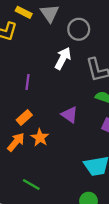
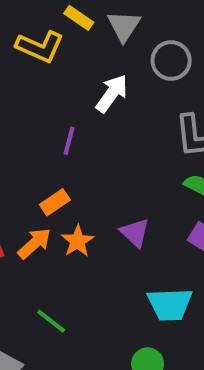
white arrow: (63, 58) -> (112, 94), moved
purple triangle: (70, 115) -> (135, 233), moved

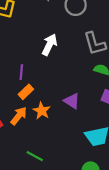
white arrow: (112, 94) -> (50, 45), moved
purple line: (69, 141) -> (21, 72), moved

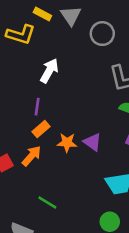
white arrow: (50, 45) -> (49, 71), moved
orange star: (42, 111) -> (67, 143), moved, turned -30

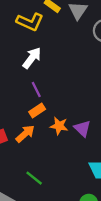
white arrow: (49, 71) -> (32, 58), moved
purple line: (37, 107) -> (36, 89), turned -42

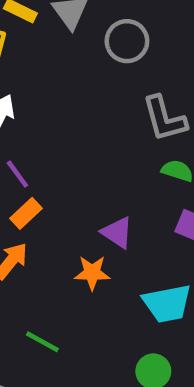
orange star: (59, 126) -> (92, 273), moved

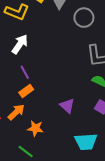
orange star: (92, 273) -> (35, 128), moved

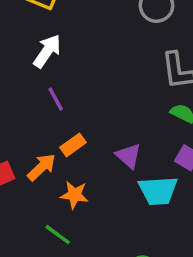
orange rectangle: (26, 91) -> (73, 145), moved
cyan trapezoid: (86, 142) -> (158, 191), moved

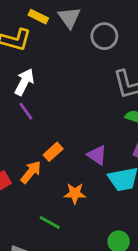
purple line: (56, 99) -> (26, 111), moved
orange star: (74, 195) -> (75, 193), moved

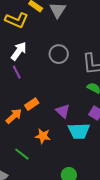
gray circle: (104, 36) -> (59, 54), moved

